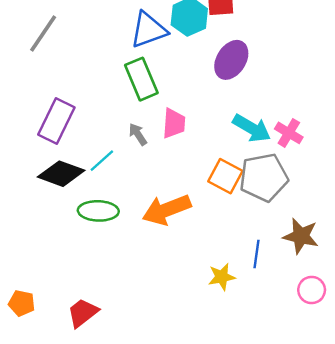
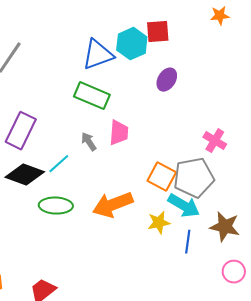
purple ellipse: (231, 60) -> (167, 80), size x0.7
green rectangle: (141, 79) -> (92, 96), turned -44
cyan arrow: (252, 128) -> (184, 206), moved
yellow star: (222, 277) -> (159, 223), moved

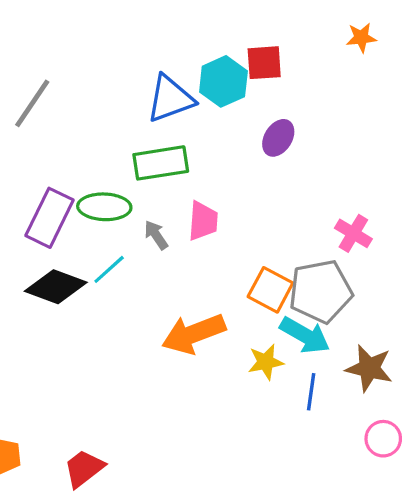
green rectangle: (92, 96) -> (161, 163), turned -32
green ellipse: (56, 206) -> (104, 207), moved

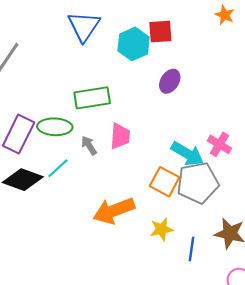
orange star: (361, 38) -> (225, 15), turned 30
blue triangle: (170, 99) -> (84, 26), moved, turned -36
cyan arrow: (305, 335) -> (187, 154), moved

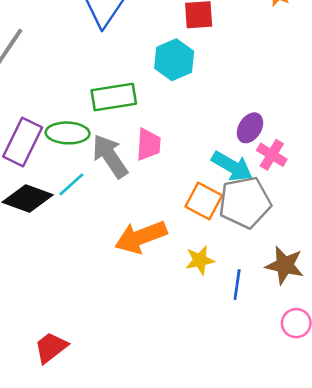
cyan hexagon: (134, 44) -> (174, 60), moved
purple ellipse: (170, 81) -> (250, 128), moved
gray arrow: (89, 145) -> (110, 156), size x1.8

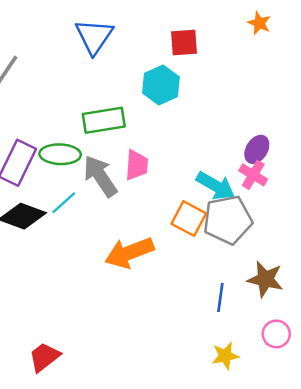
purple ellipse: (250, 128) -> (257, 149), moved
yellow star: (200, 260) -> (225, 356), moved

